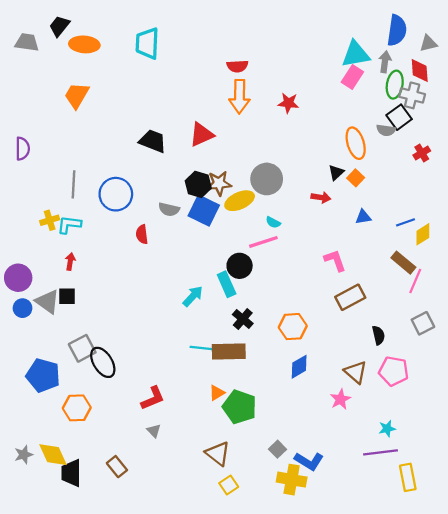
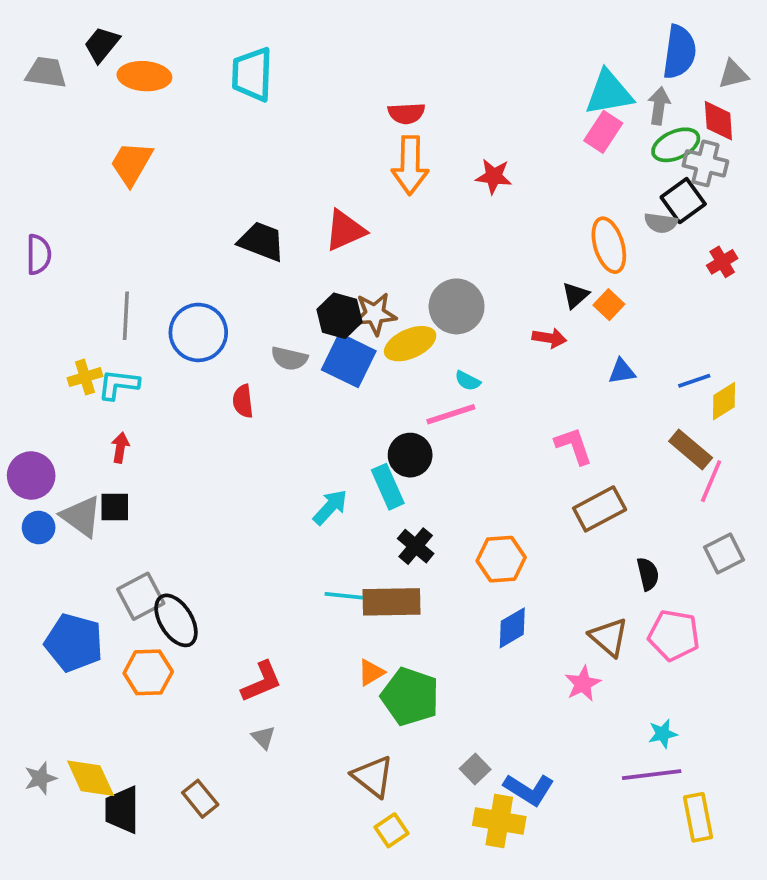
green ellipse: (395, 85) -> (676, 145), turned 56
orange hexagon: (77, 408) -> (148, 672), moved

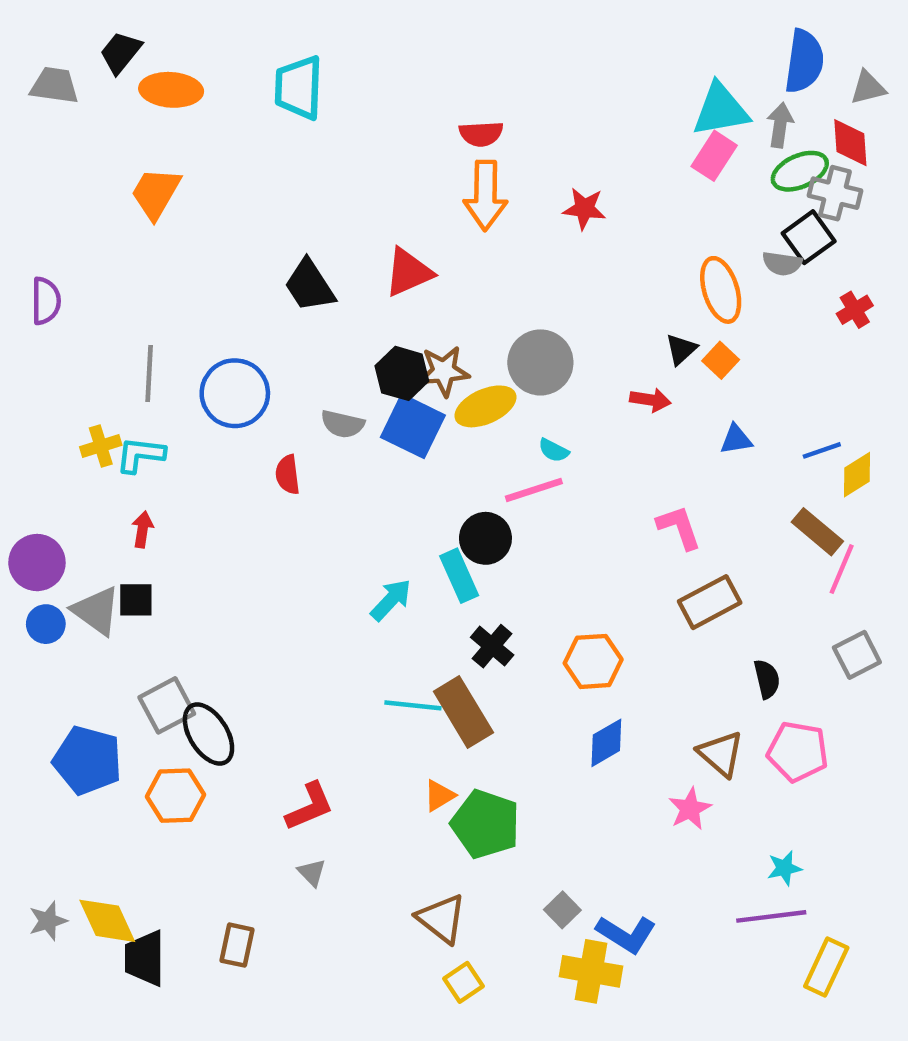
black trapezoid: (261, 241) -> (310, 286), turned -144
brown rectangle: (392, 602) -> (463, 712), turned 60
brown rectangle: (200, 799) -> (237, 945), turned 51
yellow rectangle: (698, 817) -> (826, 967), turned 36

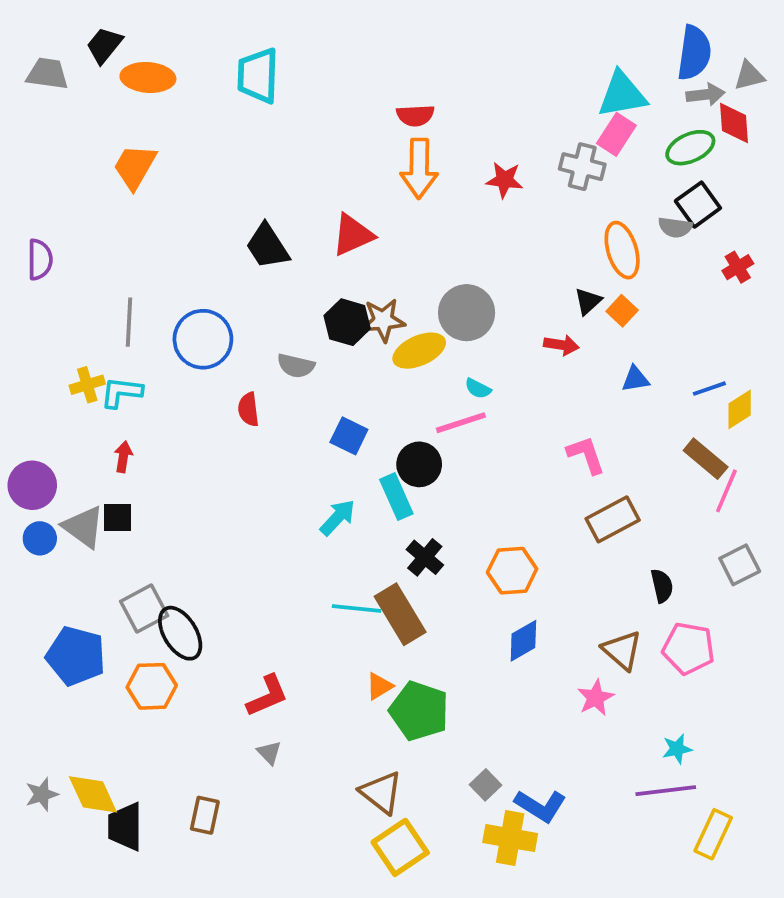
gray arrow: (780, 125) -> (706, 95), moved, turned 75
gray cross: (835, 193) -> (582, 167), moved
blue square: (413, 426) -> (349, 436), moved, size x0.7
yellow square: (463, 982) -> (400, 847), size x1.6

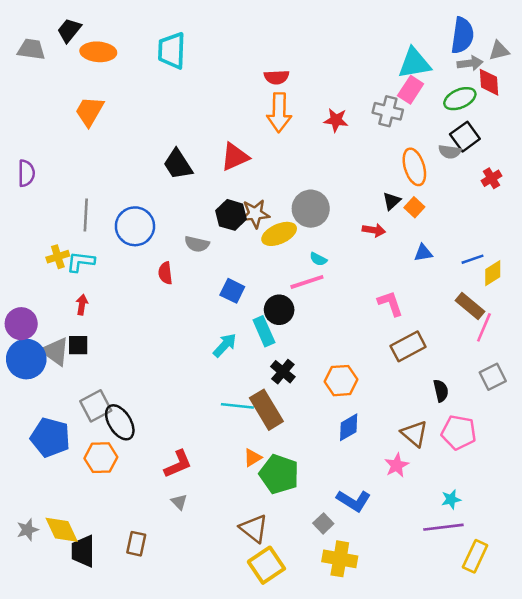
blue circle: (40, 538) -> (26, 359), size x1.8
blue L-shape: (541, 806) -> (354, 501), moved

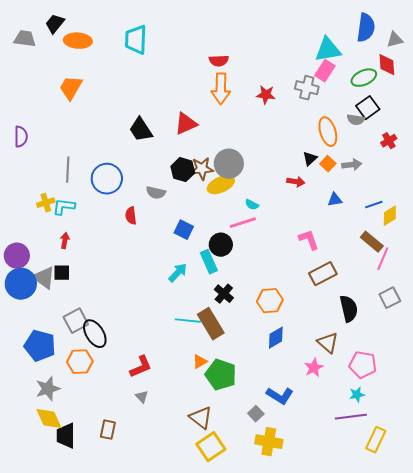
gray arrow: (470, 63) -> (352, 165), moved
gray circle: (311, 209) -> (229, 164), moved
black semicircle: (441, 391) -> (349, 309), size x1.5
pink pentagon: (459, 432) -> (363, 365), moved
gray star: (27, 530) -> (48, 389), moved, size x1.4

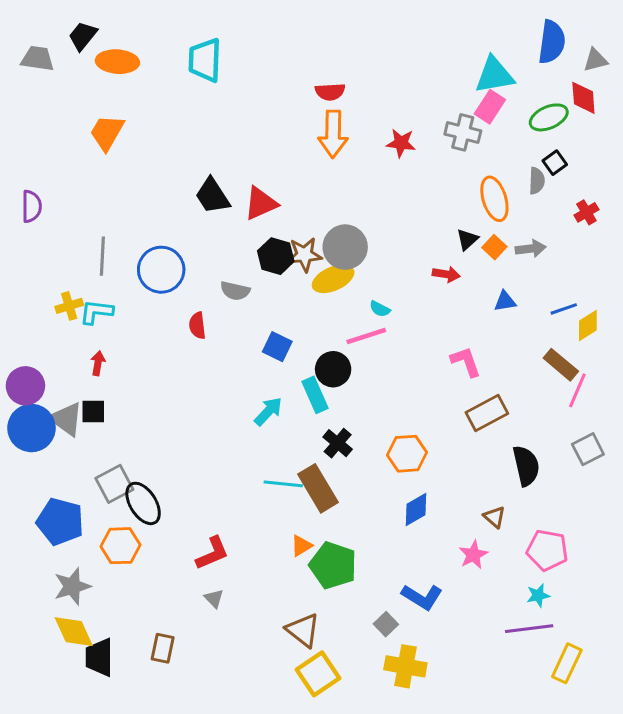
black square: (368, 108) -> (555, 163), size x0.7
gray semicircle: (356, 120) -> (537, 181), turned -96
red triangle: (186, 124) -> (261, 203), moved
brown triangle: (328, 343) -> (494, 517), size x0.7

